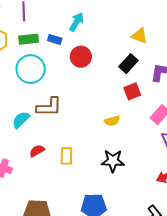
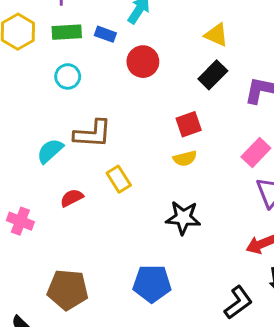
yellow triangle: (140, 36) -> (216, 35), moved
cyan circle: (31, 69) -> (68, 76), size x0.6
red square: (132, 91) -> (189, 124), moved
yellow rectangle: (66, 156) -> (119, 179), moved, turned -36

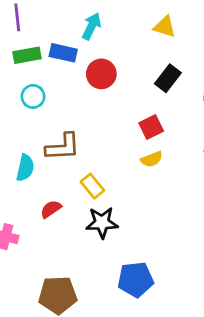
blue rectangle: (105, 34) -> (63, 53), size x1.4
yellow triangle: (216, 35) -> (165, 27), moved
cyan semicircle: (50, 151) -> (25, 168), turned 152
black star: (183, 218) -> (102, 223), moved

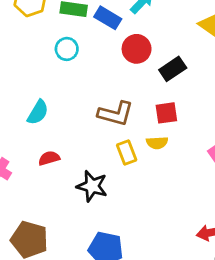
black rectangle: (168, 78) -> (173, 69), moved
brown L-shape: (63, 147) -> (116, 114), moved
yellow rectangle: (92, 186) -> (127, 152), moved

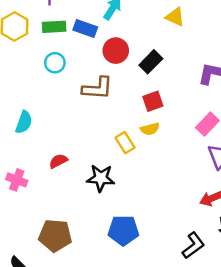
cyan semicircle: (38, 112) -> (24, 122), moved
brown L-shape: (116, 114) -> (97, 88), moved

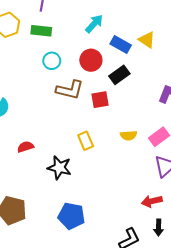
blue rectangle: (85, 28) -> (121, 44), moved
cyan circle: (55, 63) -> (52, 61), moved
red square: (153, 101) -> (100, 100), moved
yellow semicircle: (150, 129) -> (129, 135), moved

